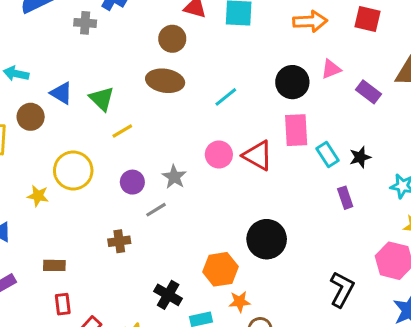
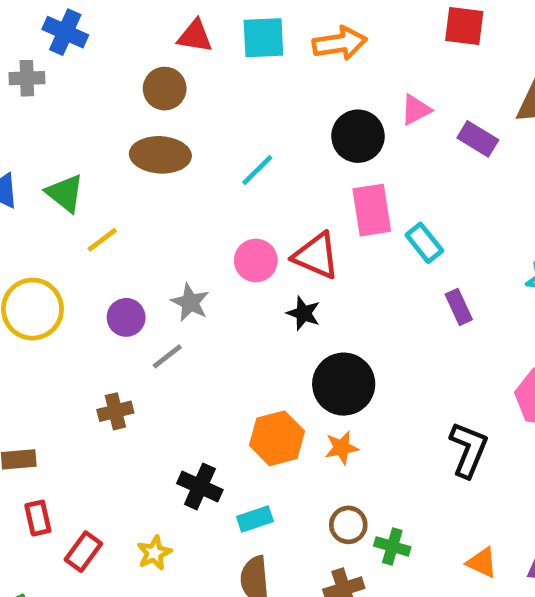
orange arrow: (310, 21) -> (340, 43), moved
black star: (360, 157) -> (304, 313), moved, turned -30
orange star: (240, 302) -> (342, 448), moved

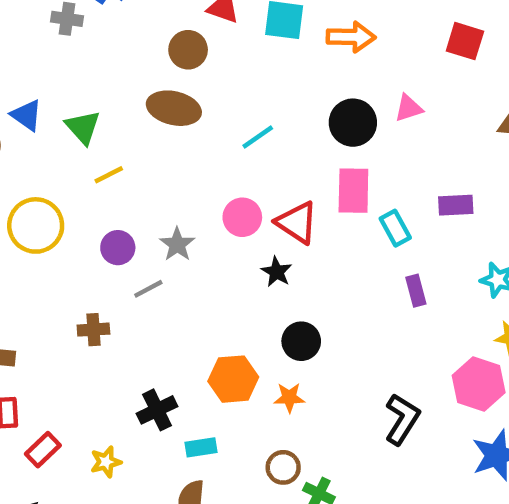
purple rectangle: (478, 139) -> (456, 205), moved, turned -44
black circle: (344, 384) -> (301, 341), size x0.7
black cross: (200, 487) -> (157, 410), turned 30

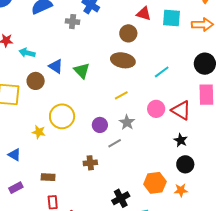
yellow line: (109, 175) -> (121, 95), moved
black star: (277, 272) -> (181, 140), moved

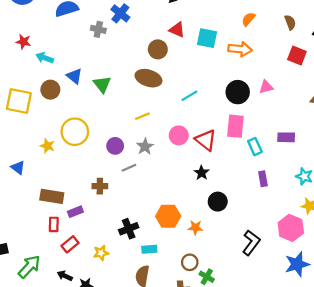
black circle: (185, 164) -> (218, 202), moved
brown rectangle: (48, 177) -> (52, 196), size x1.5
purple rectangle: (16, 188) -> (75, 212), moved

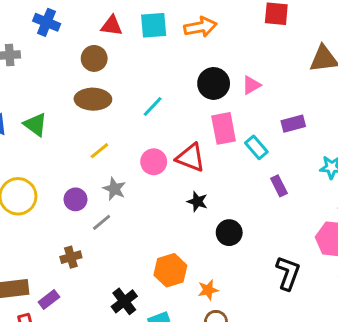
blue cross: (120, 13) -> (47, 22), moved
pink triangle: (266, 87) -> (251, 85), moved
orange star: (195, 228) -> (208, 290), moved

